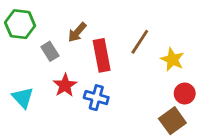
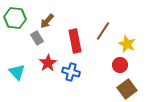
brown arrow: (77, 32) -> (47, 21), moved
red circle: (185, 93) -> (120, 65), moved

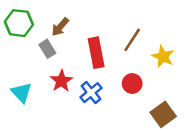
red circle: (120, 65) -> (132, 84), moved
blue cross: (71, 72) -> (91, 93), turned 36

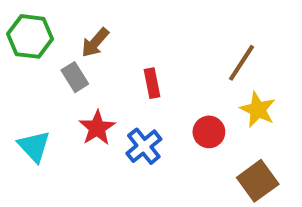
brown line: (132, 40) -> (241, 63), moved
red rectangle: (96, 53) -> (152, 83), size x0.6
yellow star: (163, 56) -> (258, 110), moved

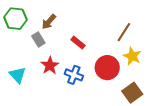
red rectangle: (152, 83) -> (78, 43), turned -40
red circle: (209, 132) -> (107, 68), size x1.5
blue cross: (144, 146) -> (74, 75), turned -30

